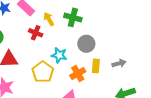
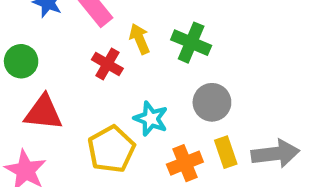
gray arrow: (119, 63) -> (275, 154), size x1.5
yellow rectangle: (96, 66) -> (226, 152), turned -32

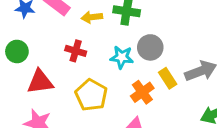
yellow arrow: (140, 39) -> (92, 17), turned -60
red cross: (107, 64) -> (76, 51), moved
cyan star: (151, 119) -> (122, 57), moved

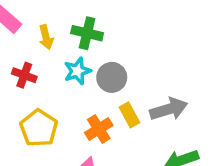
yellow arrow: (92, 17) -> (46, 37), turned -102
cyan star: (122, 57) -> (77, 71), moved, turned -30

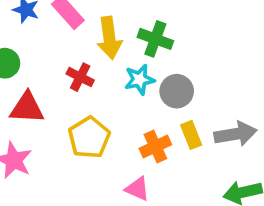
yellow arrow: (46, 37) -> (109, 38), size x1.5

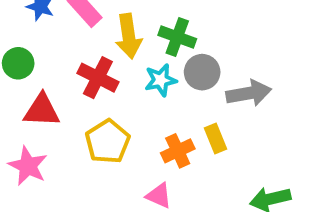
red cross: (80, 77) -> (98, 78), size x1.4
gray circle: (177, 91) -> (202, 72), moved
gray arrow: (235, 134) -> (249, 93), moved

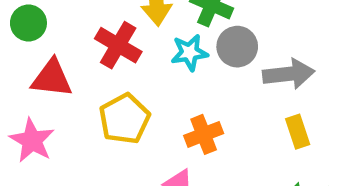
yellow rectangle: (216, 139) -> (298, 132), moved

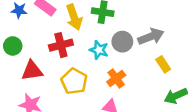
red cross: (118, 45) -> (61, 45), turned -30
gray circle: (237, 47) -> (122, 42), moved
cyan star: (189, 53) -> (99, 50), moved, turned -30

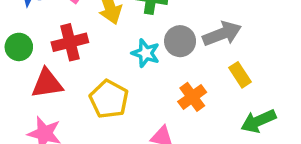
red cross: (61, 45) -> (70, 42), moved
orange cross: (116, 78) -> (192, 97), moved

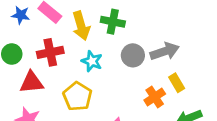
cyan star: (146, 53) -> (92, 61), moved
orange cross: (192, 97) -> (155, 97), moved

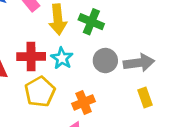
red cross: (50, 52) -> (31, 56), moved
orange cross: (155, 97) -> (84, 102), moved

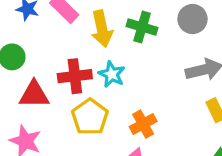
gray circle: (105, 61) -> (193, 19), moved

